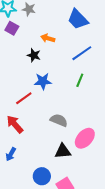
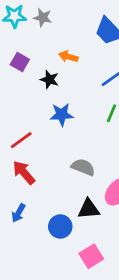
purple square: (12, 28) -> (20, 62), moved
red line: (24, 98) -> (21, 140), moved
blue circle: (42, 176) -> (60, 226), moved

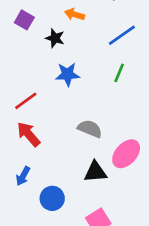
blue circle: (60, 226) -> (52, 198), moved

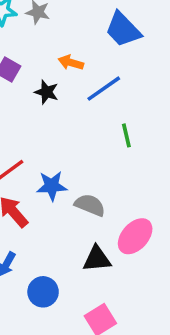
blue line: (122, 35) -> (104, 89), moved
green line: (119, 73) -> (126, 135), turned -36
blue star: (68, 74) -> (52, 186), moved

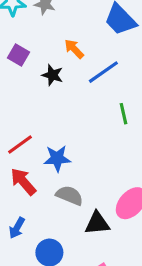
orange arrow: (71, 63) -> (74, 49), turned 30
gray semicircle: (90, 205) -> (69, 195), moved

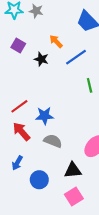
black triangle: (97, 223) -> (73, 170), moved

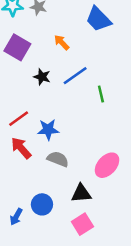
purple square: (18, 46) -> (17, 47), size x1.5
blue line: (76, 57) -> (75, 76), moved
black star: (41, 59) -> (42, 77), moved
blue arrow: (17, 163) -> (16, 217), moved

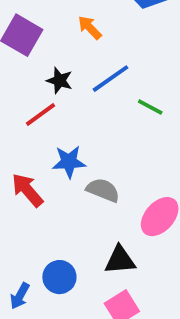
green line: (101, 94) -> (150, 107), turned -49
red line: (19, 119) -> (41, 115), moved
gray semicircle: (58, 159) -> (103, 190), moved

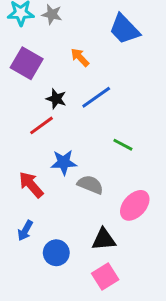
green line: (150, 107) -> (123, 145), moved
blue arrow: (20, 296) -> (25, 231), moved

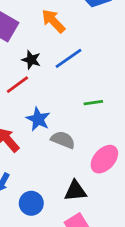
orange arrow: (80, 57) -> (53, 21), size x1.4
green line: (123, 145) -> (93, 103), turned -36
blue star: (64, 162) -> (38, 119), turned 30

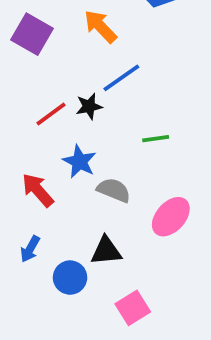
black star: (31, 60) -> (89, 106), moved, turned -30
black triangle: (75, 191) -> (106, 251), moved

